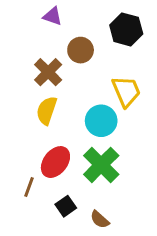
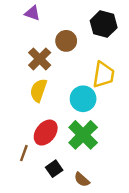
purple triangle: (53, 16) -> (32, 13), moved
yellow trapezoid: (126, 91) -> (104, 75), turned 32

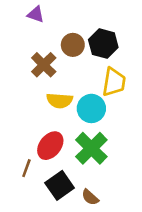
black hexagon: (104, 24) -> (103, 44), moved
yellow semicircle: (38, 90) -> (60, 101), moved, turned -105
black square: (54, 169) -> (60, 185), size x1.5

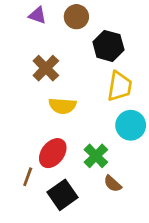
brown circle: (73, 45) -> (76, 17), moved
cyan circle: (91, 108) -> (131, 125), moved
green cross: (91, 148) -> (96, 156), size x0.7
brown semicircle: (90, 197) -> (113, 184), moved

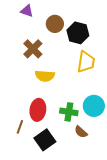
brown circle: (76, 17) -> (55, 24), moved
cyan circle: (131, 125) -> (94, 106), moved
red ellipse: (53, 153) -> (38, 110), turned -30
green cross: (96, 156) -> (69, 112), turned -36

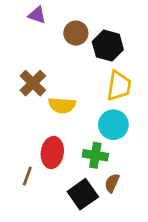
brown cross: (33, 49) -> (33, 83), moved
cyan circle: (94, 106) -> (113, 125), moved
brown semicircle: (81, 132) -> (112, 183), turned 72
black square: (45, 140) -> (83, 194), moved

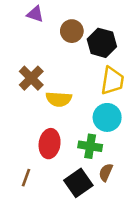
brown line: (27, 176) -> (26, 178), moved

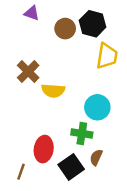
black hexagon: (102, 43) -> (93, 24), moved
yellow trapezoid: (112, 81) -> (107, 56), moved
red ellipse: (50, 144) -> (44, 149), moved
brown line: (26, 178) -> (21, 172), moved

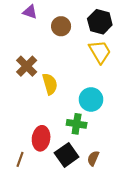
black hexagon: (93, 24) -> (100, 22), moved
yellow trapezoid: (107, 56) -> (100, 52), turned -40
yellow semicircle: (53, 91) -> (50, 84), turned -110
brown semicircle: (96, 157) -> (93, 158), moved

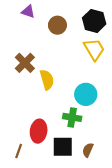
black square: (67, 155) -> (63, 147), turned 35

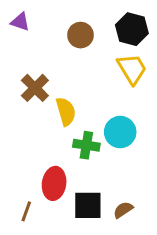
purple triangle: (28, 12) -> (20, 22), moved
green cross: (72, 117) -> (86, 145), moved
brown semicircle: (88, 150) -> (123, 210), turned 32

